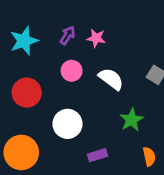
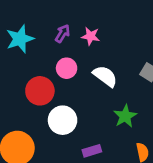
red circle: (27, 93) -> (40, 91), moved

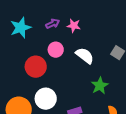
purple arrow: (63, 34) -> (53, 24), turned 32
white circle: (63, 120) -> (46, 99), moved

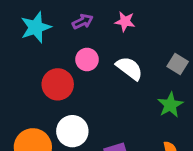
pink star: (74, 26) -> (125, 21), moved
green star: (100, 86) -> (170, 105), moved

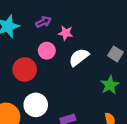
pink star: (125, 21) -> (66, 33), moved
white semicircle: (129, 68) -> (79, 57), turned -75

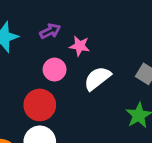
red circle: (25, 69) -> (40, 105), moved

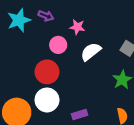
purple arrow: (50, 31) -> (46, 16), moved, turned 48

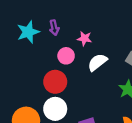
purple arrow: (46, 16) -> (54, 28), turned 56

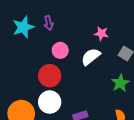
pink star: (84, 38) -> (101, 33), moved

